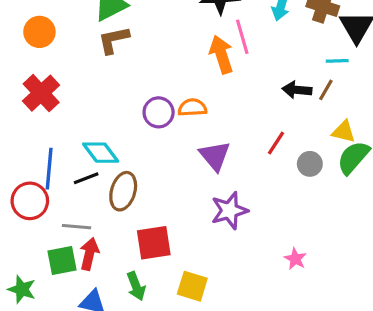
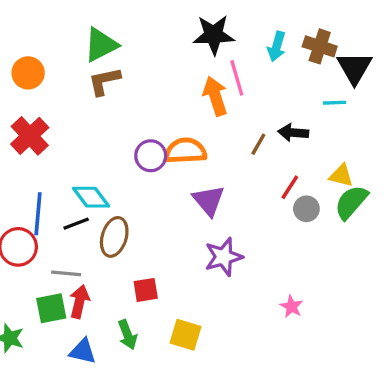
brown line: (326, 90) -> (258, 144), moved
orange semicircle: (192, 108) -> (185, 151), size x1.4
red line: (276, 143) -> (290, 187), moved
red square: (154, 243) -> (146, 290), size x0.7

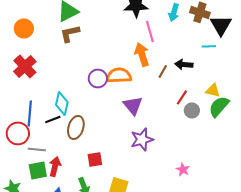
orange arrow: (215, 96) -> (142, 54), moved
cyan diamond: (91, 197) -> (62, 103), turned 50
gray line: (66, 273) -> (37, 149), moved

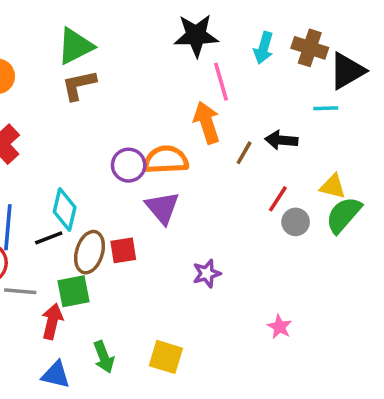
black triangle: (221, 25) -> (347, 71), turned 30
purple triangle: (133, 105) -> (162, 208), moved
purple star: (142, 139) -> (207, 273), size x0.7
red square: (95, 159) -> (123, 250), moved
green square: (38, 170) -> (74, 291), moved

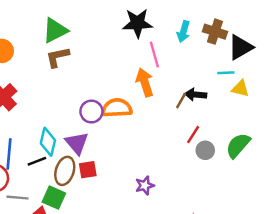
brown line: (244, 153) -> (181, 101), moved
yellow triangle: (333, 186) -> (240, 89), moved
purple triangle: (162, 208) -> (77, 143), moved
green square: (74, 291) -> (54, 198), turned 35

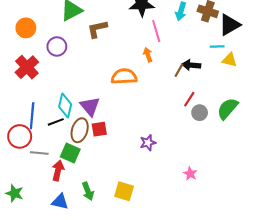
brown L-shape: (57, 57) -> (97, 29), moved
orange arrow: (145, 82) -> (148, 55), size x0.6
purple circle: (91, 112) -> (57, 46), moved

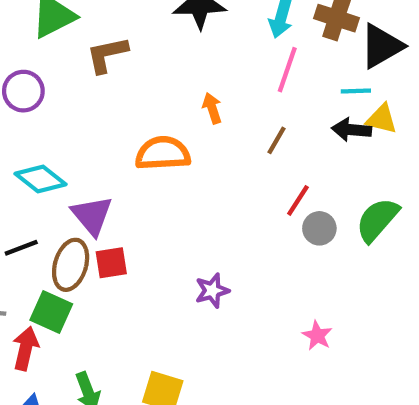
pink line: (156, 31) -> (287, 70), moved, turned 35
black arrow: (191, 65) -> (352, 130), moved
cyan diamond: (65, 105) -> (41, 179), moved, turned -65
pink star: (190, 174) -> (317, 336), moved

